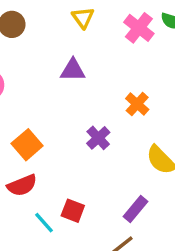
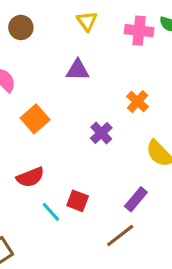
pink cross: (139, 28) -> (139, 31), turned -32
orange square: (27, 145) -> (35, 119), moved

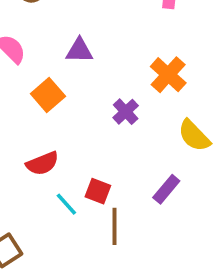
purple triangle: (78, 70) -> (79, 51), moved
orange cross: (137, 102) -> (168, 75), size x1.4
brown line: (120, 235) -> (115, 226), moved, turned -52

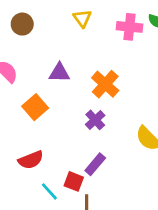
orange cross: (168, 75) -> (105, 84), moved
purple rectangle: (166, 189) -> (95, 164), moved

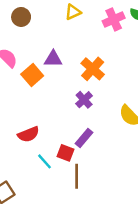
yellow triangle: (82, 18) -> (73, 12), turned 42
pink cross: (130, 27) -> (114, 19), turned -30
orange square: (35, 107) -> (32, 75), moved

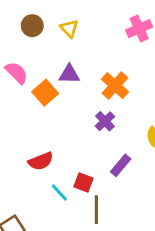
yellow triangle: (73, 12) -> (69, 29), moved, turned -49
purple rectangle: (84, 138) -> (121, 165), moved

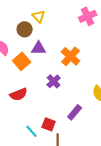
brown circle: (32, 26) -> (25, 29), moved
purple cross: (105, 121) -> (54, 81), moved
red semicircle: (41, 161) -> (19, 94), moved

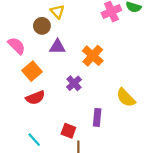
orange square: (22, 61) -> (32, 71), moved
purple rectangle: (75, 112) -> (97, 117), turned -35
cyan line: (32, 131) -> (34, 140), moved

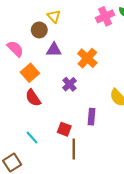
red semicircle: (35, 98) -> (33, 98), turned 78

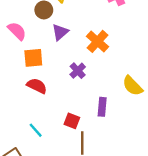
purple triangle: (54, 50) -> (60, 32), turned -42
orange square: (30, 73) -> (33, 58), turned 36
red semicircle: (33, 98) -> (37, 86), turned 150

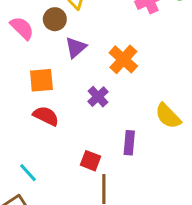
pink semicircle: (17, 31) -> (22, 28), moved
cyan line: (36, 130) -> (28, 173), moved

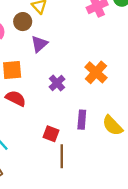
orange cross: (123, 59) -> (96, 72), moved
yellow semicircle: (168, 116) -> (112, 126), moved

